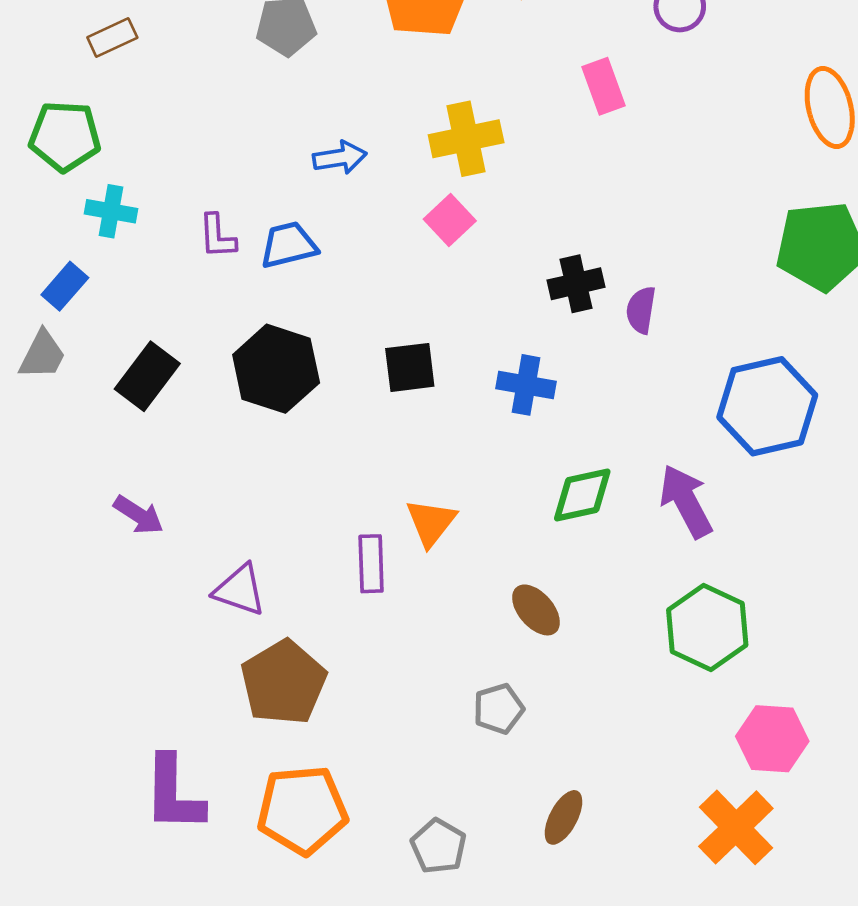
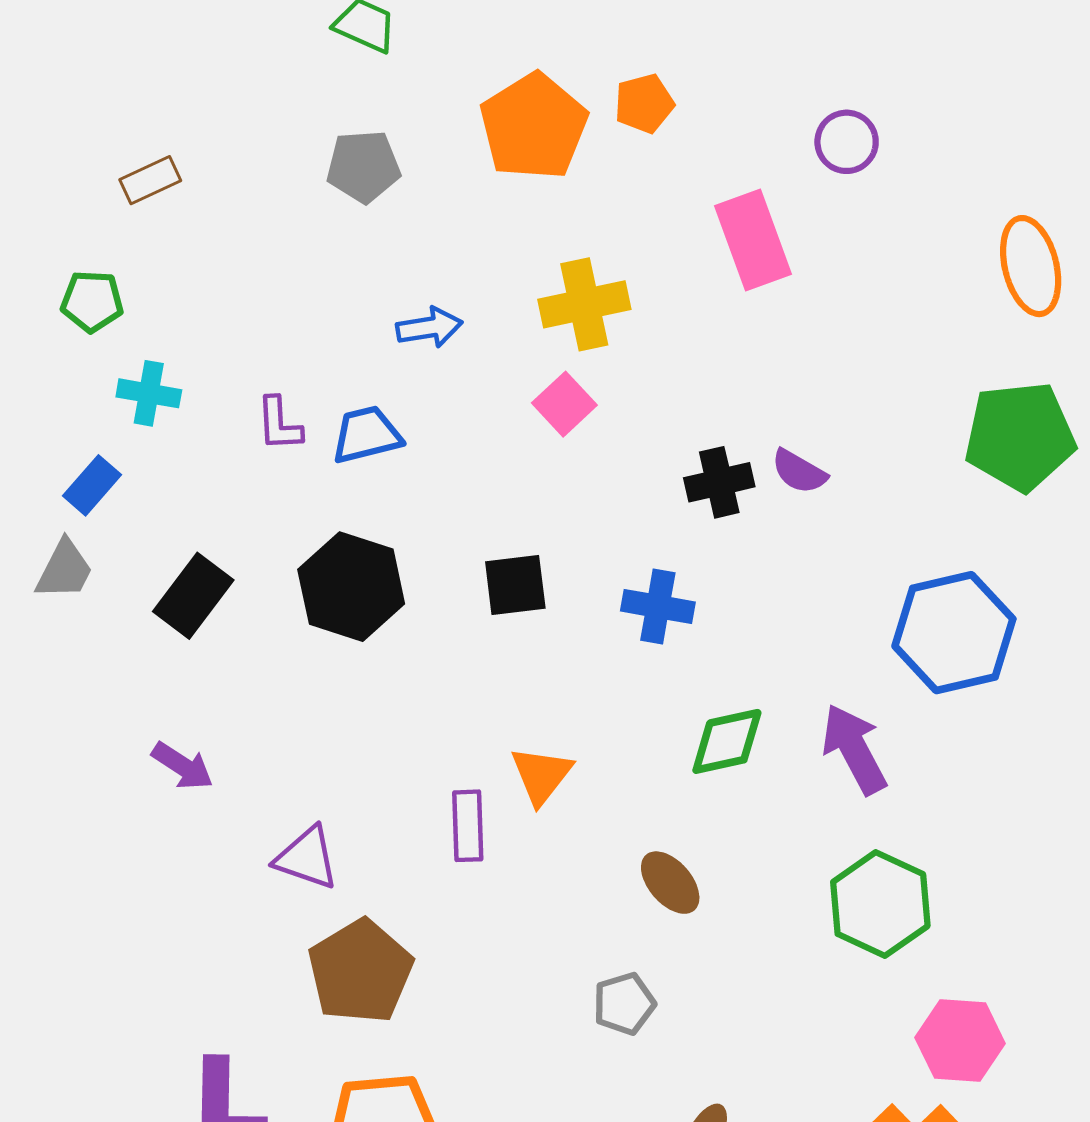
pink rectangle: (603, 86) -> (753, 240), size x1.4
green pentagon: (65, 136) -> (92, 301), size x0.7
purple semicircle: (641, 310) -> (799, 472), moved, turned -69

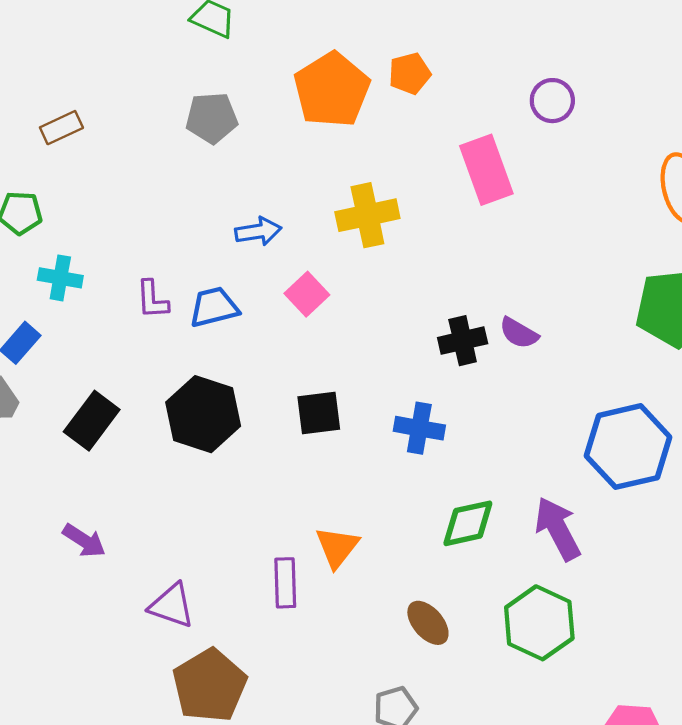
pink square: (564, 404) -> (307, 294), moved
green hexagon: (880, 904) -> (539, 623), moved

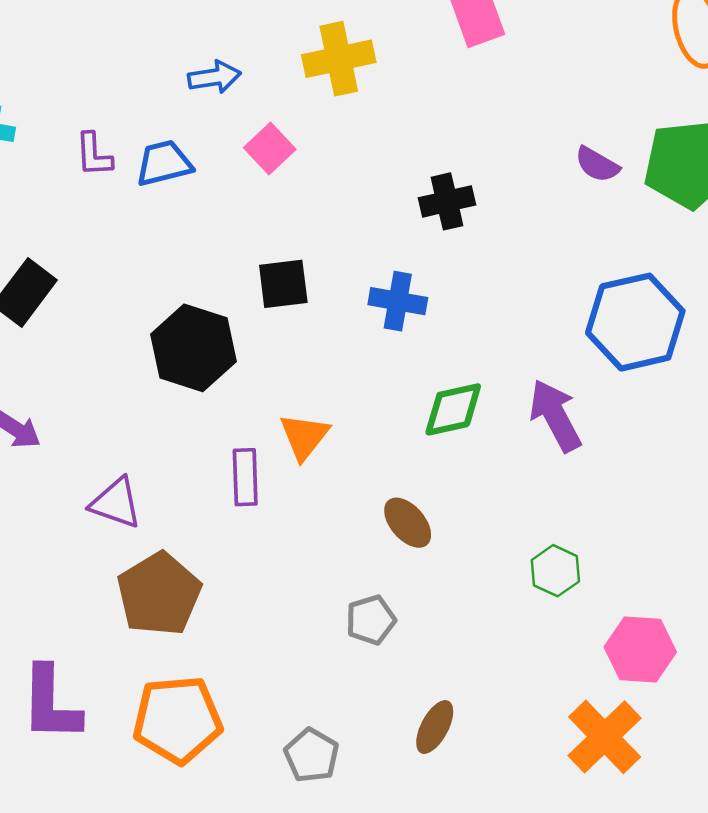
purple semicircle: (519, 333) -> (597, 164), moved
black hexagon: (203, 414) -> (193, 348), moved
green hexagon: (539, 623) -> (555, 571), moved, size x0.6

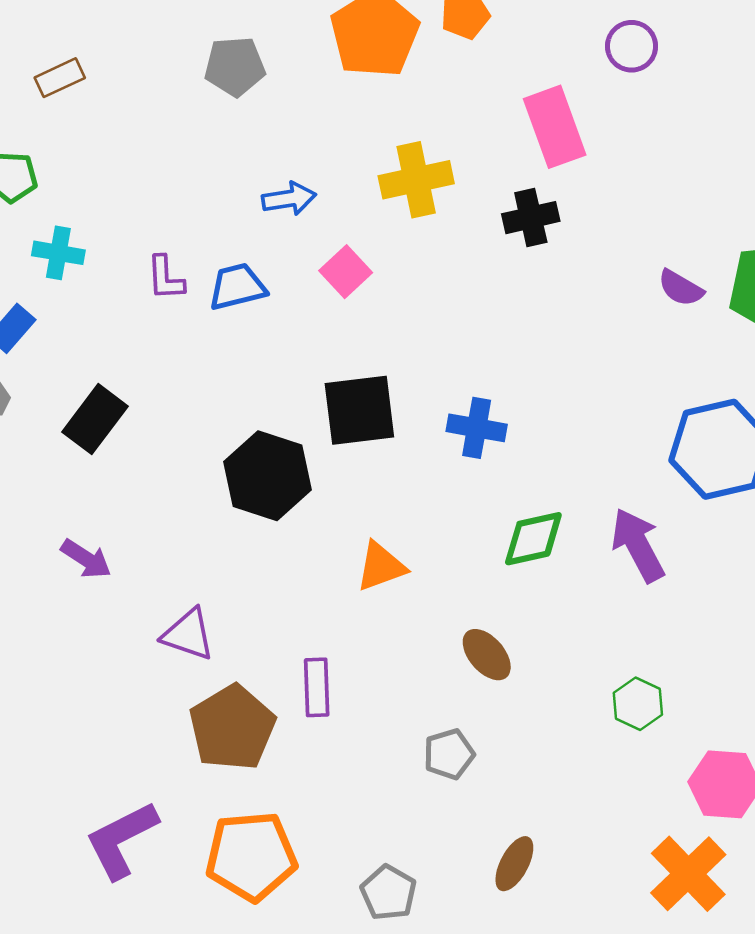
black cross: (447, 201) -> (531, 218), moved
black square: (283, 284) -> (359, 410), size x1.4
orange triangle: (304, 437) -> (381, 566), turned 32
purple rectangle: (245, 477) -> (317, 687), moved
purple L-shape: (51, 704) -> (121, 840), turned 62

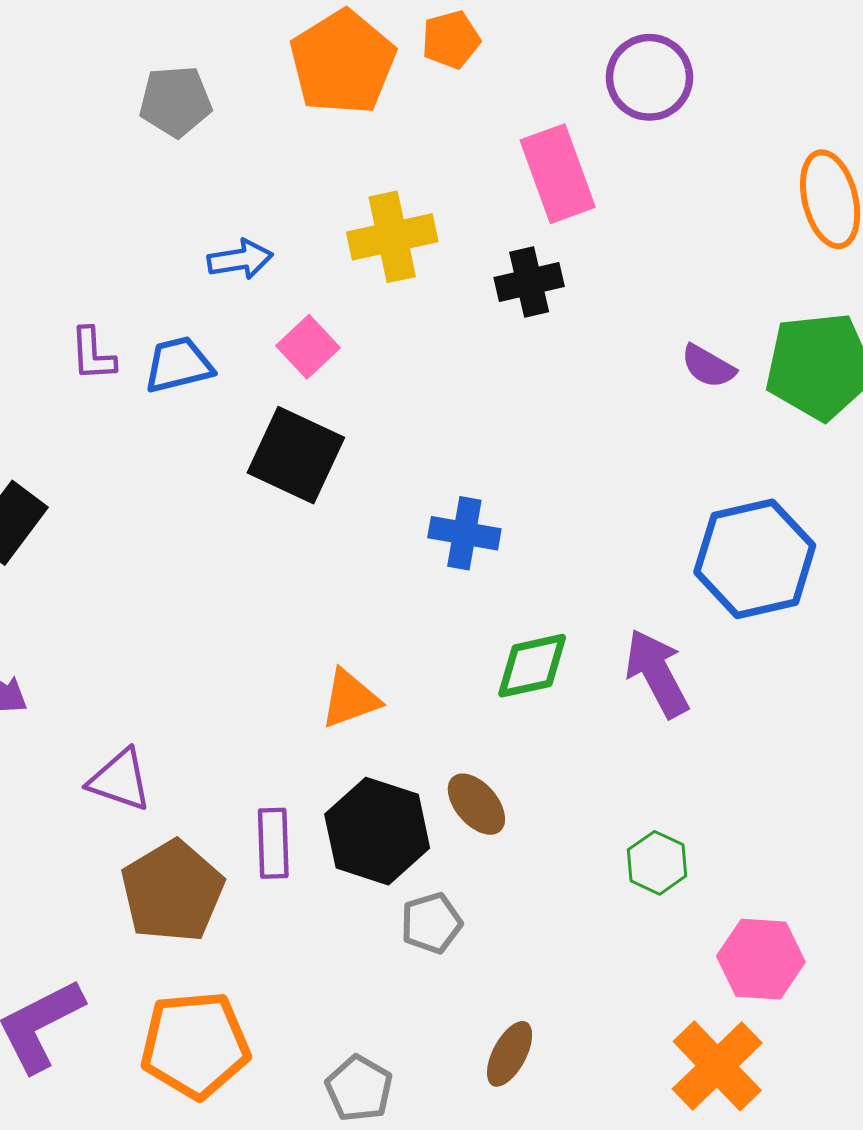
purple circle: (632, 46) -> (649, 77), size x1.4
black square: (359, 410) -> (296, 455), moved, turned 32
black hexagon: (268, 476) -> (377, 831), moved

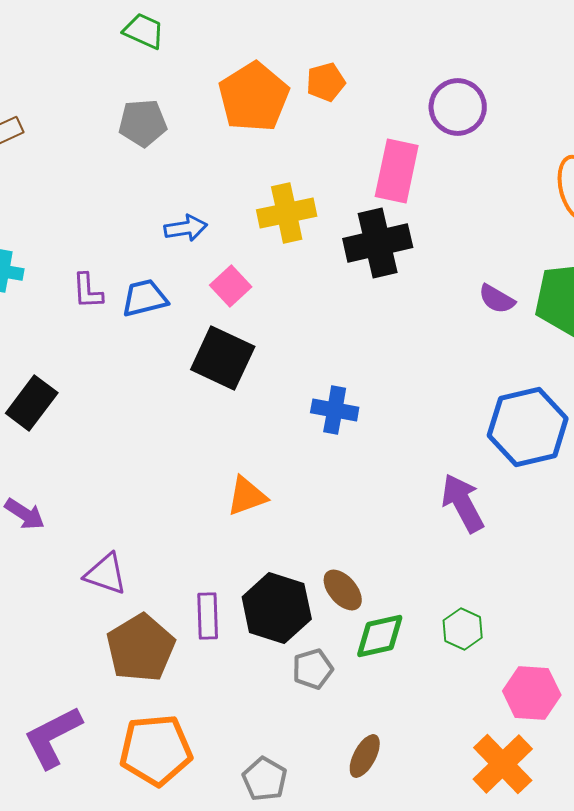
pink rectangle: (558, 174) -> (397, 171), turned 32
black cross: (529, 282) -> (378, 243), size x1.5
green diamond: (532, 666) -> (380, 636), moved
orange triangle: (350, 699) -> (247, 496), moved

